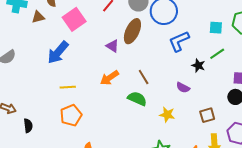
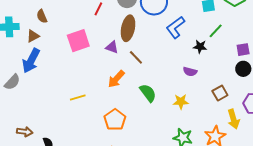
pink square: (74, 19) -> (78, 41), moved, turned 30
blue arrow: (58, 52) -> (31, 61), moved
brown line: (144, 77) -> (136, 57), moved
green semicircle: (137, 99) -> (148, 93), turned 42
orange pentagon: (71, 115) -> (115, 120), moved

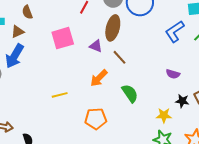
blue L-shape: (176, 27) -> (175, 31), moved
black star: (200, 47) -> (182, 101), moved
yellow star: (181, 102) -> (164, 115), moved
orange pentagon: (115, 120) -> (96, 119), turned 30

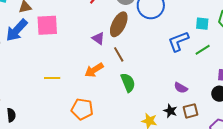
pink square: (63, 38) -> (47, 25), moved
purple semicircle: (173, 74) -> (181, 88), moved
green semicircle: (130, 93) -> (128, 83), moved

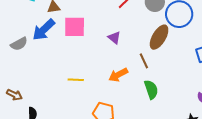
brown ellipse: (119, 24) -> (159, 37), moved
purple triangle: (98, 38) -> (114, 38), moved

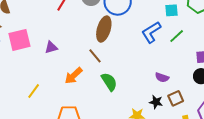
purple triangle: (114, 38) -> (51, 47), moved, turned -40
yellow line: (76, 80) -> (34, 91), turned -42

